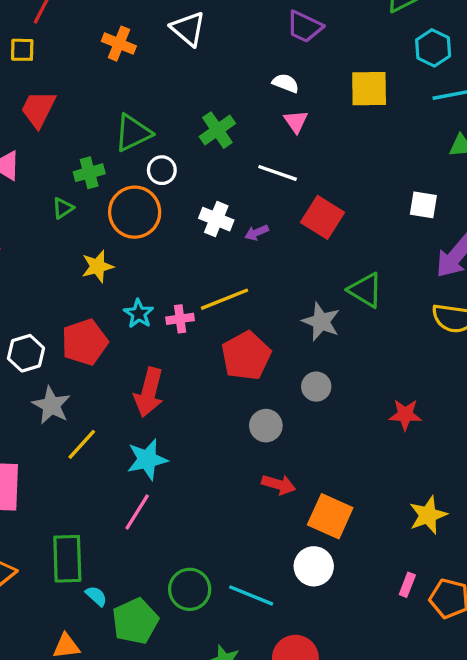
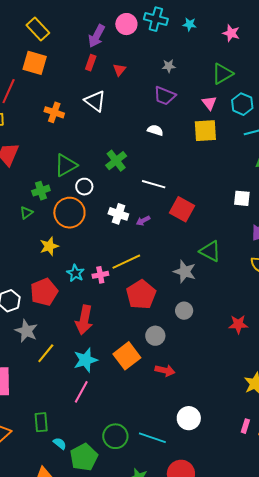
pink triangle: (296, 121) -> (209, 103), moved
orange square: (330, 516) -> (127, 356), moved, turned 32
green rectangle: (67, 559) -> (41, 422), size x0.7

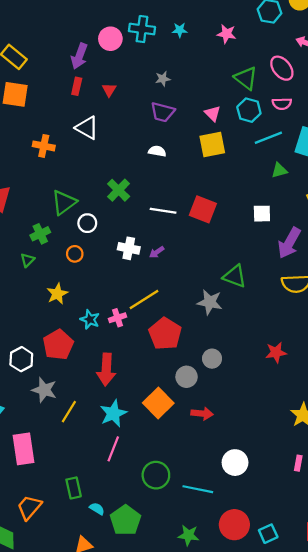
green triangle: (222, 74) -> (246, 78), moved, turned -45
red square: (182, 209) -> (203, 209), moved
orange circle: (69, 213) -> (75, 254), size x0.5
gray circle: (184, 311) -> (212, 359), moved
green circle: (115, 436) -> (156, 475), moved

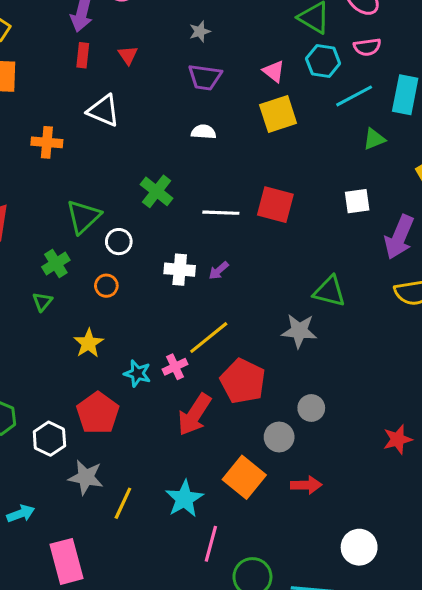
red star: (276, 352) -> (398, 439), moved
red arrow: (106, 369) -> (194, 415), moved, turned 36
pink line: (113, 449) -> (211, 544), moved

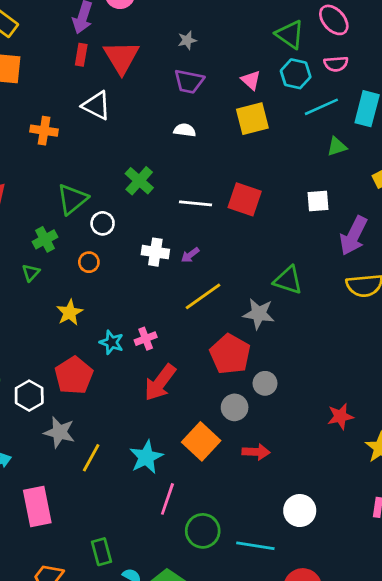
red triangle: (128, 55) -> (121, 57), size x2.0
yellow line: (209, 338) -> (203, 296), moved
red pentagon: (243, 381) -> (230, 354), moved

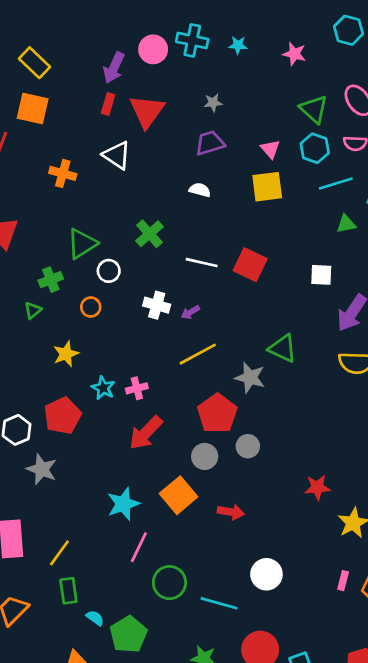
purple trapezoid: (189, 81) -> (210, 143), turned 144
gray circle: (235, 407) -> (205, 456), moved
yellow line: (91, 458) -> (59, 553), moved

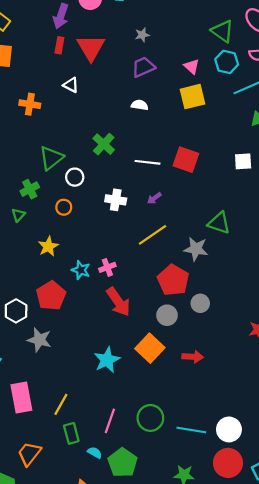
white triangle: (117, 155) -> (71, 85), size x0.7
purple arrow: (190, 312) -> (154, 198), moved
red arrow: (146, 433) -> (118, 302), turned -72
pink line: (139, 547) -> (110, 421), moved
white circle: (266, 574) -> (229, 429), moved

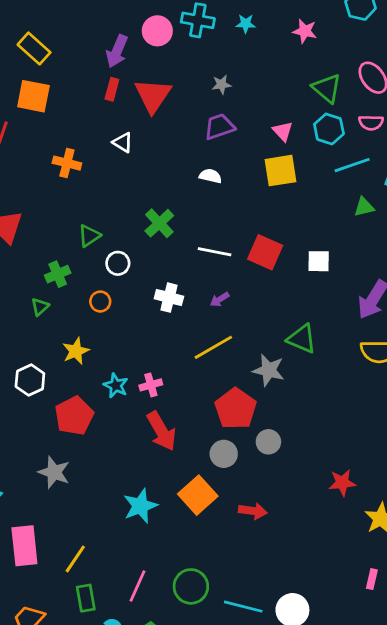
green triangle: (51, 158) -> (89, 236), size x0.7
white square: (243, 161) -> (319, 261), moved
white hexagon: (16, 311) -> (30, 380), moved

